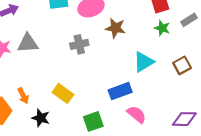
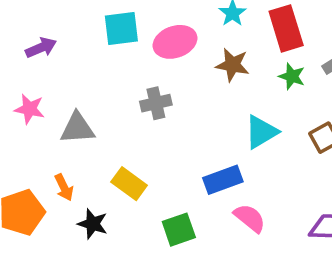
brown star: (115, 28) -> (232, 65), moved
gray triangle: (28, 43) -> (77, 128), moved

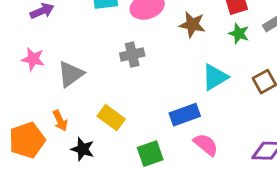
gray triangle: (77, 128) -> (71, 74), turned -32

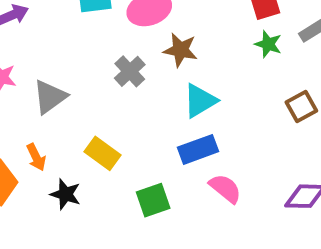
brown star: (192, 24) -> (180, 50), moved
gray cross: (132, 55) -> (130, 71), turned -30
cyan triangle: (215, 77) -> (200, 101), moved

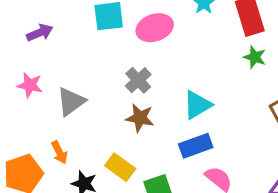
brown star: (180, 50) -> (140, 118), moved
yellow rectangle: (102, 153) -> (120, 167), moved

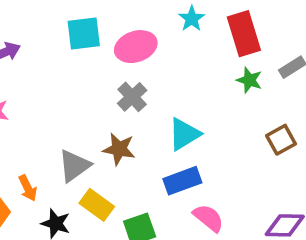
gray cross: (138, 80) -> (132, 97), moved
gray triangle: (71, 102) -> (74, 166), moved

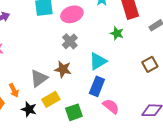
green star: (249, 80) -> (117, 33), moved
blue rectangle: (182, 181) -> (97, 86), turned -48
yellow rectangle: (97, 205) -> (51, 99), turned -66

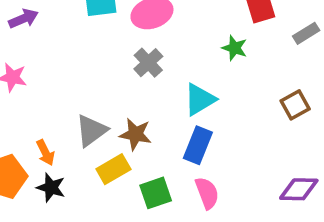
brown star: (63, 69) -> (135, 134), moved
pink semicircle: (111, 106) -> (207, 193), moved, turned 30
black star: (29, 109) -> (51, 187), moved

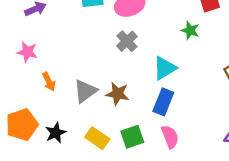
orange arrow: (46, 153) -> (49, 82), moved
yellow rectangle: (113, 169) -> (97, 138), moved, turned 65
black star: (51, 187) -> (56, 133), turned 30

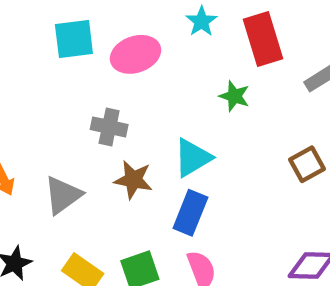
gray cross: (127, 41) -> (109, 127), moved, turned -35
brown star: (118, 94) -> (133, 180), moved

